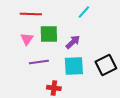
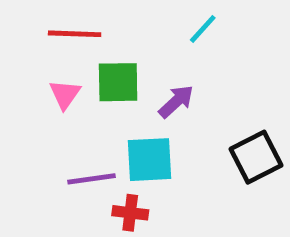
purple line: (39, 62) -> (91, 179), moved
cyan square: (74, 66) -> (150, 160), moved

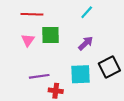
purple arrow: (176, 102) -> (86, 43), moved
cyan square: (150, 160) -> (80, 74), moved

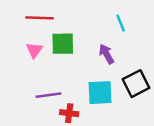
cyan line: (87, 12) -> (121, 23), moved, turned -64
purple arrow: (86, 43) -> (106, 54), turned -77

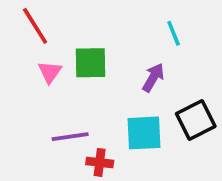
red line: (40, 18) -> (35, 26), moved, turned 56
purple arrow: (106, 54) -> (153, 78), turned 60

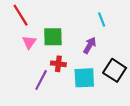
black square: (196, 120) -> (115, 70), turned -30
purple line: (70, 137) -> (41, 80), turned -54
red cross: (100, 162) -> (58, 64), moved

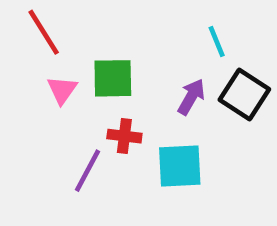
black square: (115, 70) -> (244, 94), moved

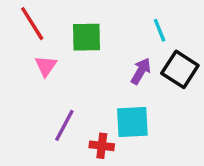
green square: (113, 78) -> (87, 37), moved
red cross: (124, 136) -> (102, 146), moved

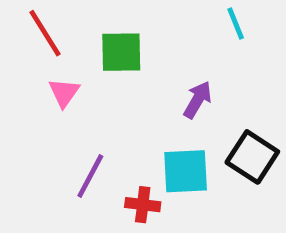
cyan line: (160, 30) -> (236, 24), moved
black square: (180, 69) -> (252, 157), moved

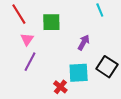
purple line: (90, 176) -> (30, 62), moved
red cross: (143, 205) -> (60, 87), turned 32

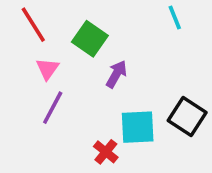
green square: (51, 22) -> (90, 39), turned 36
purple arrow: (84, 42) -> (116, 74), moved

